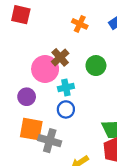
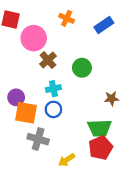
orange cross: (80, 24) -> (67, 18), moved
pink circle: (45, 69) -> (34, 38), moved
orange square: (31, 129) -> (26, 113), moved

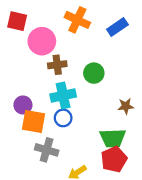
orange cross: (67, 18) -> (77, 20), size x1.5
brown cross: (48, 60) -> (57, 65), turned 35
cyan cross: (53, 89) -> (63, 96), size x1.5

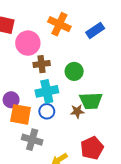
brown star: (126, 106) -> (77, 111), moved
green trapezoid: (113, 138) -> (91, 101), moved

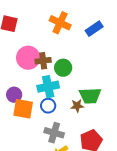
pink circle: (28, 43) -> (28, 58), moved
green circle: (74, 71) -> (63, 68), moved
gray cross: (32, 140) -> (54, 133), moved

